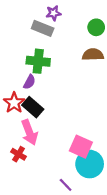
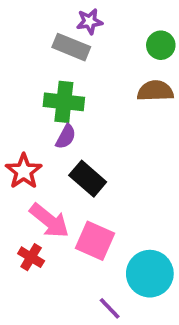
purple semicircle: (29, 82) -> (66, 137), moved
black rectangle: (33, 107) -> (88, 179), moved
pink arrow: (29, 132) -> (49, 221), turned -30
pink square: (81, 147) -> (95, 241), moved

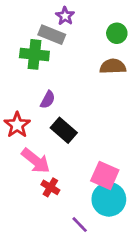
purple star: (90, 21) -> (65, 16), turned -30
green cross: (64, 102) -> (34, 54), moved
pink square: (95, 241) -> (105, 175), moved
red cross: (31, 257) -> (50, 187), moved

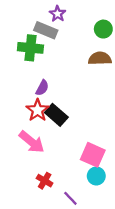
red star: (17, 125) -> (38, 110), moved
red cross: (50, 187) -> (45, 181), moved
cyan circle: (109, 199) -> (96, 176), size x0.6

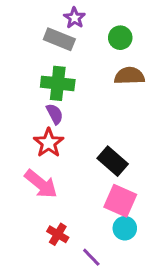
green circle: (103, 29) -> (120, 38), moved
green cross: (30, 48) -> (58, 83), moved
purple semicircle: (42, 88) -> (55, 114), turned -56
black rectangle: (56, 115) -> (113, 161), moved

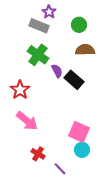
green cross: (58, 83) -> (38, 55), turned 30
purple semicircle: (55, 114) -> (57, 71), moved
red star: (49, 143) -> (20, 90), moved
black rectangle: (113, 161) -> (74, 80), moved

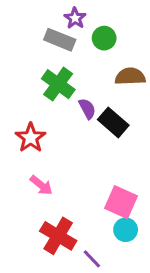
green circle: (79, 25) -> (104, 38), moved
pink arrow: (27, 121) -> (41, 185), size x0.7
red cross: (38, 154) -> (58, 236), size x1.6

